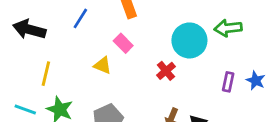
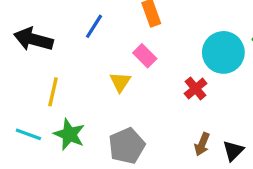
yellow triangle: (102, 65) -> (120, 82), turned 42

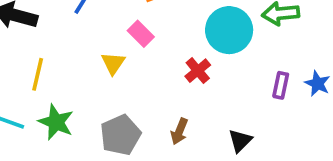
brown arrow: (202, 144) -> (179, 131), moved

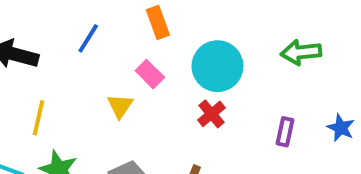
cyan circle: (229, 30) -> (217, 66), moved
purple rectangle: (281, 85) -> (285, 132), moved

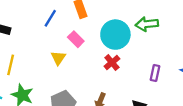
blue line: (88, 38) -> (50, 18), moved
green arrow: (301, 52) -> (147, 24), moved

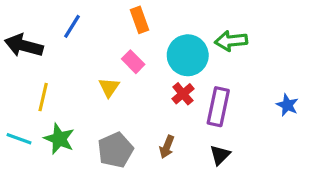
blue line: (50, 18) -> (72, 26), moved
purple rectangle: (155, 73) -> (218, 107), moved, size x1.6

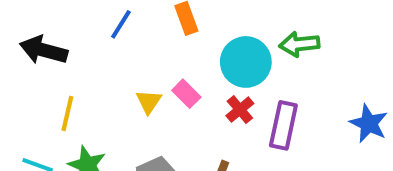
blue line: (72, 26) -> (121, 24), moved
pink rectangle: (133, 62) -> (186, 94), moved
blue star: (287, 105) -> (369, 123), size x1.4

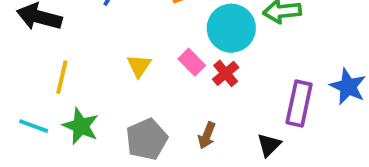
pink rectangle: (186, 94) -> (192, 62), moved
purple rectangle: (283, 125) -> (299, 103), moved

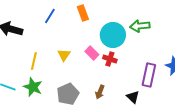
red cross: (226, 73) -> (110, 59), turned -32
yellow line: (62, 77) -> (34, 61), moved
black triangle: (269, 145) -> (133, 97), turned -32

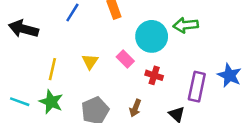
red cross: (110, 59) -> (154, 75), moved

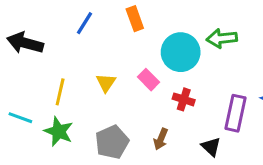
cyan line: (20, 102) -> (20, 118), moved

